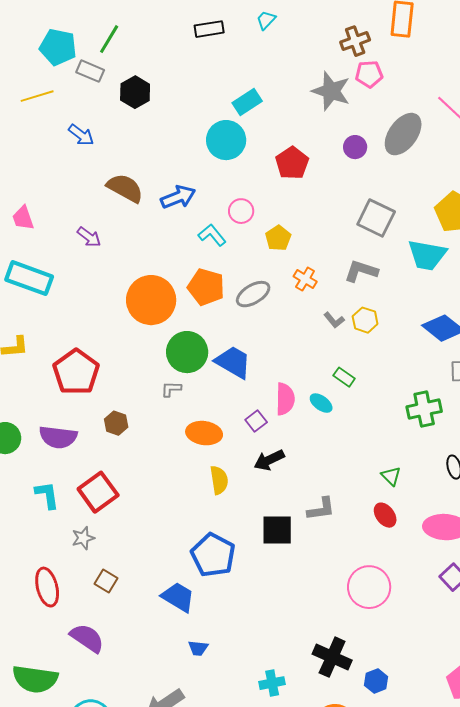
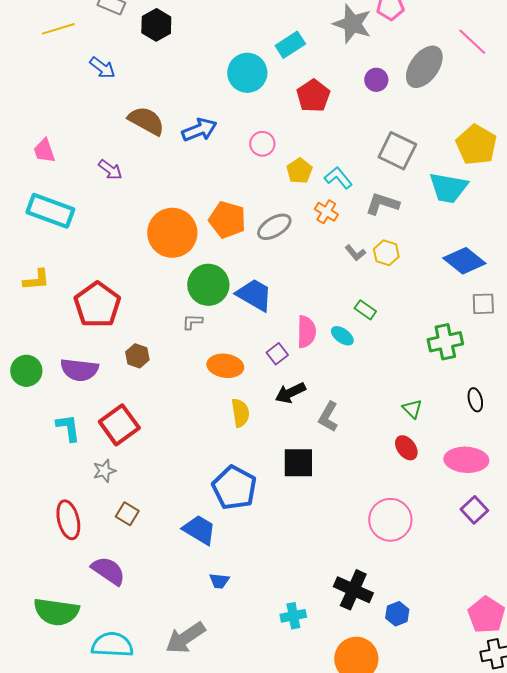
cyan rectangle: (247, 102) -> (290, 45), moved
cyan L-shape: (212, 235) -> (338, 178), moved
gray L-shape: (321, 509) -> (328, 417), moved, turned 128

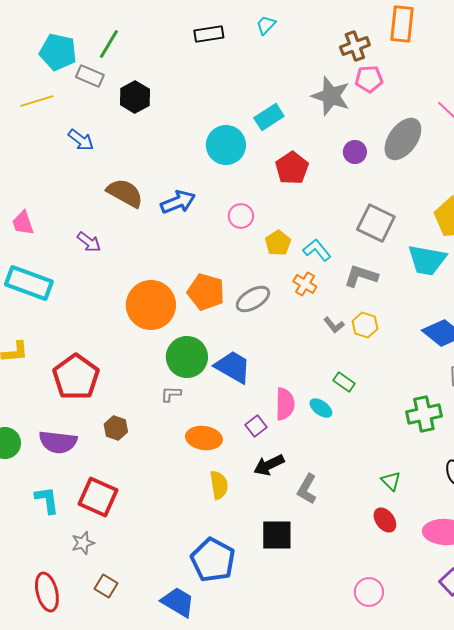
red square: (119, 425) -> (98, 497), turned -30
pink circle: (390, 520) -> (369, 592), size x0.7

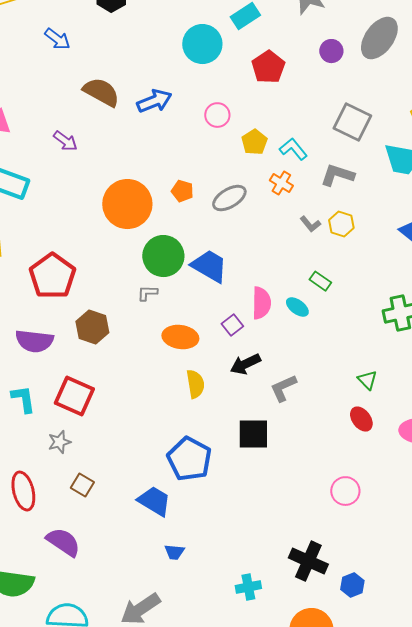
orange pentagon: (206, 292) -> (182, 191), size x0.6
brown hexagon: (116, 428) -> (92, 327), size x1.4
gray L-shape: (307, 489) -> (283, 388), turned 36

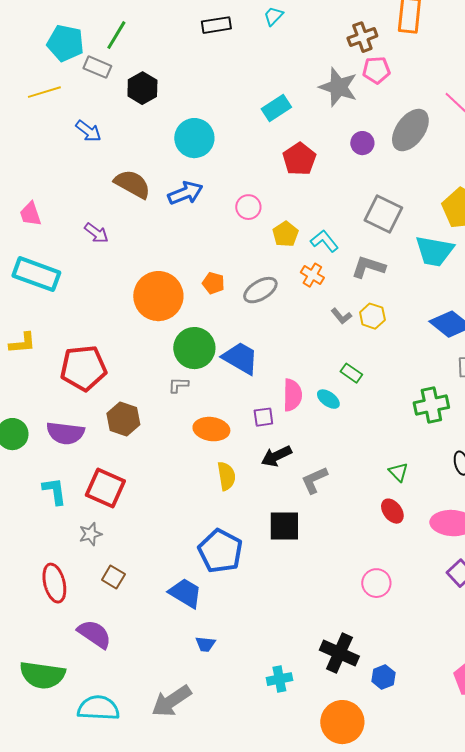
cyan circle: (202, 44) -> (194, 138), moved
red pentagon: (52, 276) -> (83, 368), turned 30
purple square: (232, 325) -> (263, 417), turned 30

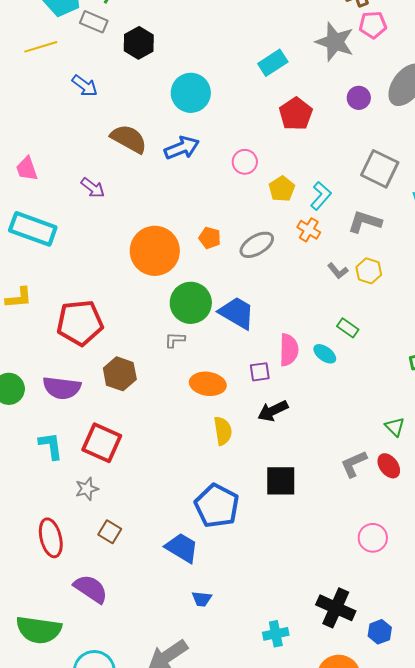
cyan L-shape: (324, 241) -> (321, 196), turned 80
gray L-shape: (314, 480) -> (354, 464), moved

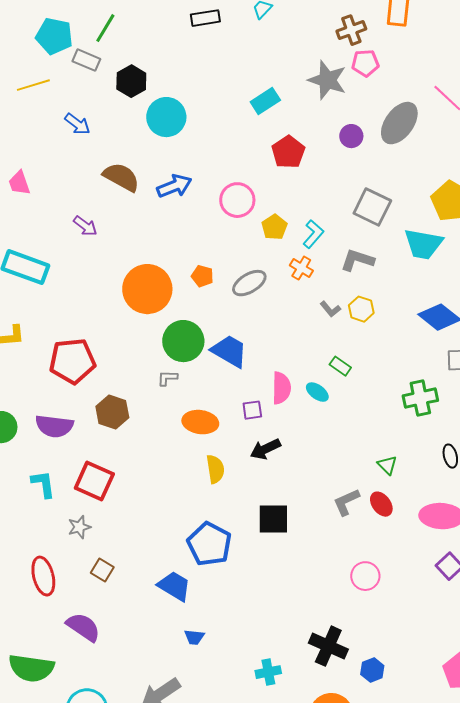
cyan circle: (191, 93) -> (166, 117), moved
pink circle: (245, 162) -> (237, 200), size x1.4
pink trapezoid: (27, 169) -> (19, 183), moved

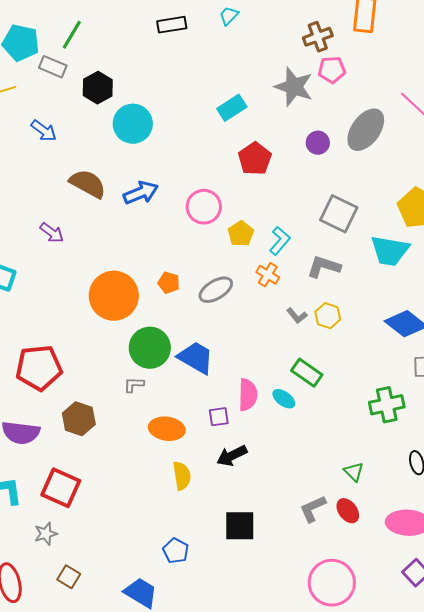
green rectangle: (340, 366) -> (307, 373), size x1.4
blue pentagon: (209, 544) -> (176, 551), size x0.6
pink circle: (365, 576) -> (332, 583), size x1.6

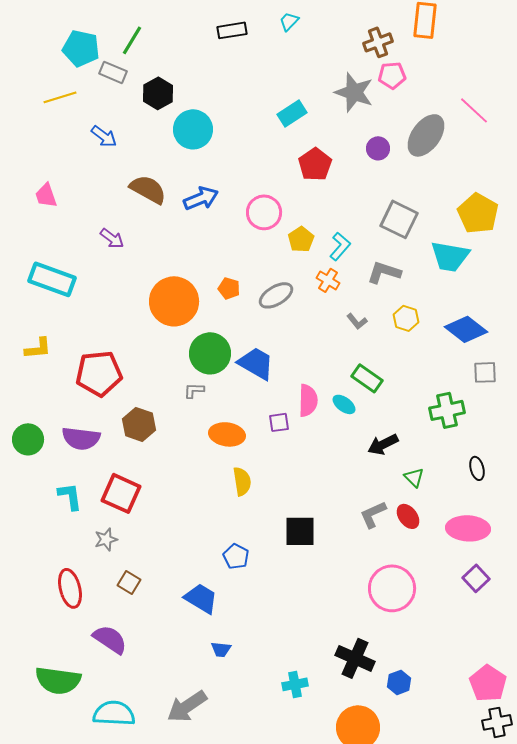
yellow hexagon: (328, 316) -> (406, 318), moved
black arrow: (232, 456) -> (383, 444), moved

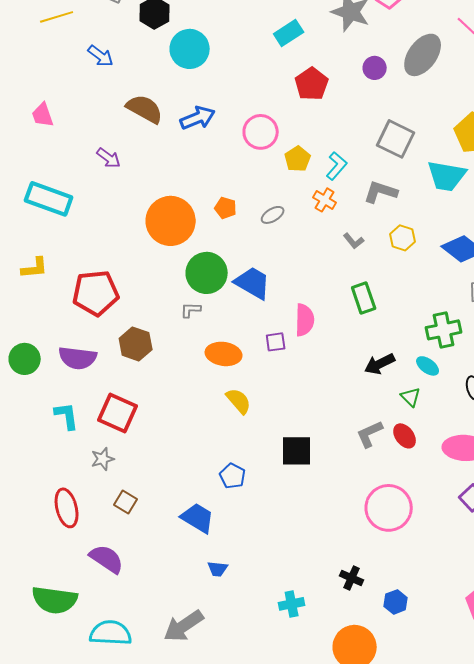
gray ellipse: (276, 295) -> (273, 215), size x0.7
green rectangle: (367, 378) -> (364, 298), turned 36
cyan ellipse: (344, 404) -> (428, 366), moved
yellow semicircle: (242, 481) -> (239, 401), turned -32
black cross: (355, 658) -> (352, 578), size x0.6

